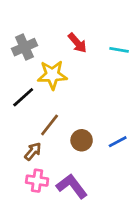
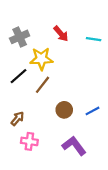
brown line: (50, 125) -> (42, 85), moved
brown arrow: (33, 151) -> (17, 119), moved
purple L-shape: (72, 186) -> (74, 146), moved

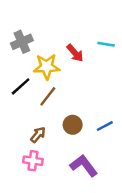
red arrow: (61, 34) -> (75, 53), moved
brown arrow: (17, 119) -> (38, 135), moved

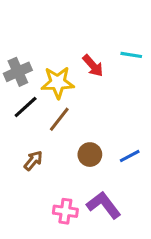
gray cross: (22, 42) -> (18, 72), moved
brown arrow: (38, 135) -> (33, 161), moved
pink cross: (33, 161) -> (65, 211), moved

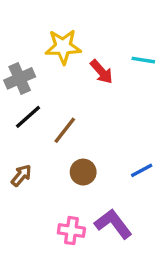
yellow star: (58, 83) -> (63, 47), moved
brown circle: (90, 155) -> (83, 172), moved
brown arrow: (33, 161) -> (21, 175), moved

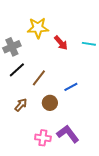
cyan line: (143, 60) -> (89, 44), moved
blue line: (142, 170) -> (71, 87), moved
brown arrow: (21, 175) -> (21, 105), moved

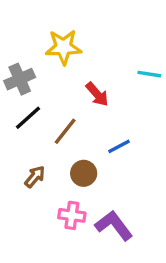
red arrow: (61, 43) -> (97, 94), moved
pink cross: (43, 138) -> (72, 215), moved

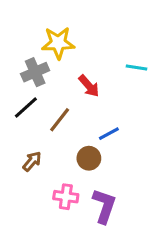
gray cross: (20, 79) -> (35, 72), moved
brown circle: (84, 173) -> (89, 158), moved
purple L-shape: (114, 225) -> (104, 206), turned 56

